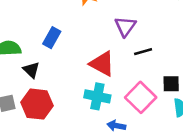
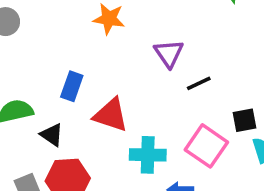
red triangle: (102, 64) -> (111, 115), moved

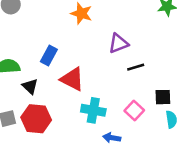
purple triangle: (169, 53) -> (118, 43), turned 35
pink square: (206, 146) -> (134, 111), size x0.7

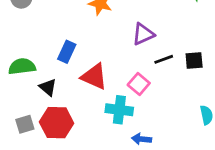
black square: (163, 97) -> (194, 60), moved
pink square: (134, 111) -> (139, 84), moved

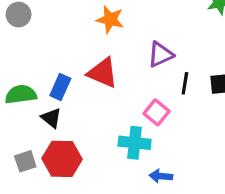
blue rectangle: (67, 52) -> (60, 87), moved
black line: (164, 59) -> (185, 83), turned -60
red triangle: (94, 77) -> (103, 73), moved

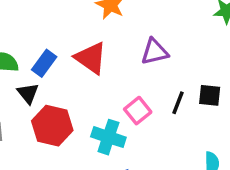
black line: (185, 83) -> (178, 103), moved
red hexagon: (62, 159) -> (52, 126), moved

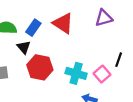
black line: (178, 103) -> (119, 60), moved
pink square: (138, 111) -> (102, 74), moved

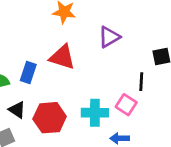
black triangle: (24, 47) -> (17, 110), moved

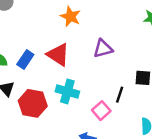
cyan cross: (95, 113) -> (67, 91), moved

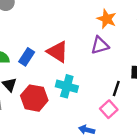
orange star: (70, 17) -> (107, 19), moved
pink square: (101, 111) -> (109, 109), moved

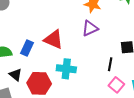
pink square: (109, 109) -> (116, 85), moved

